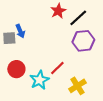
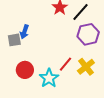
blue arrow: (20, 31) -> (24, 32), turned 48
yellow cross: (77, 86) -> (86, 67), moved

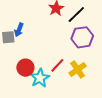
red circle: (25, 70) -> (25, 68), moved

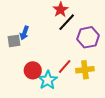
black line: (76, 15) -> (67, 22), moved
yellow cross: (78, 70) -> (85, 70), turned 30

